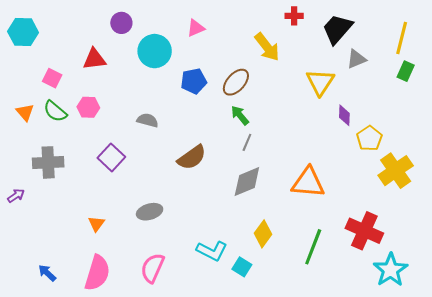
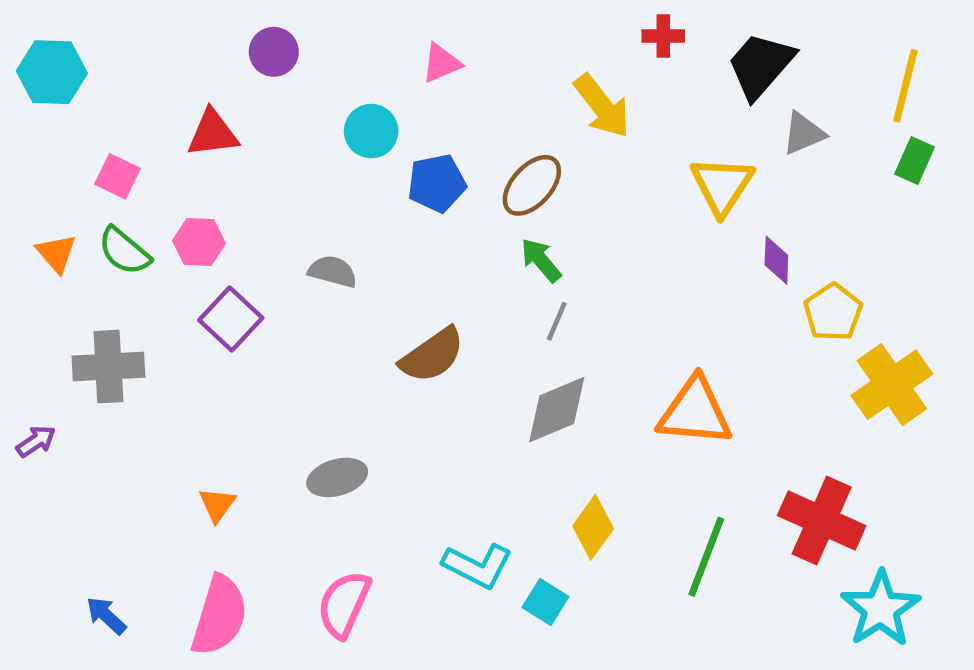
cyan circle: (155, 51) -> (371, 131), moved, size x0.7
purple square: (111, 157) -> (231, 319), moved

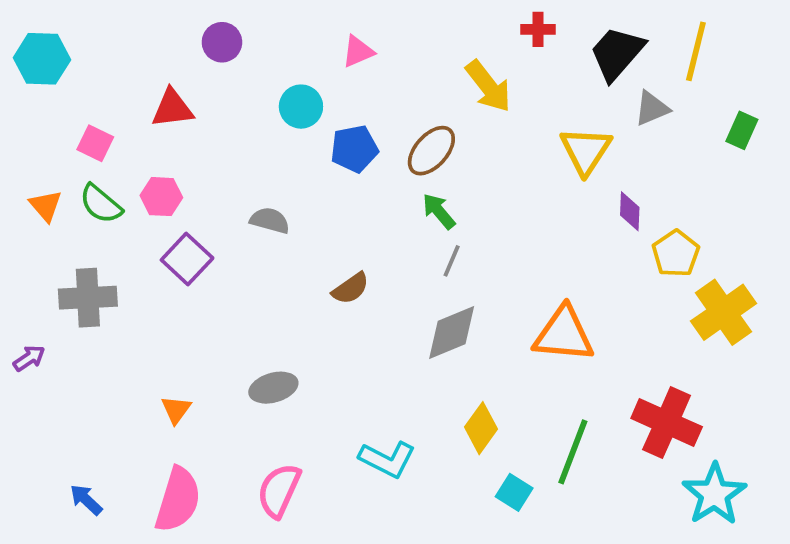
yellow line: (905, 86) -> (696, 51), moved
brown semicircle: (432, 355) -> (351, 288), size x0.7
cyan square: (545, 602) -> (514, 492), moved

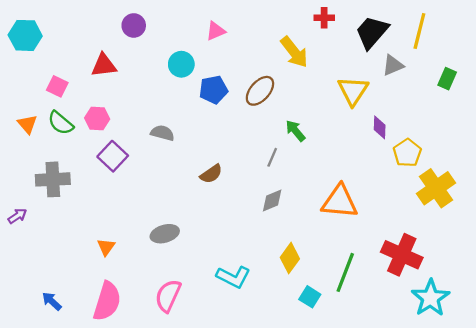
green arrow: (439, 211) -> (295, 131), moved
gray diamond: (452, 332) -> (272, 200), size x0.7

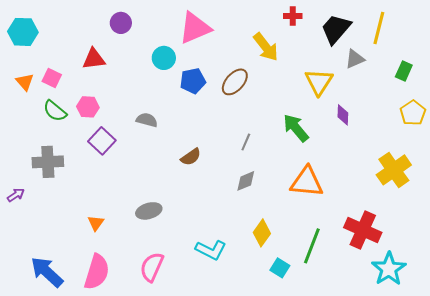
pink triangle: (216, 31) -> (195, 28), size x1.8
orange triangle: (27, 124) -> (25, 82), moved
green arrow: (295, 131) -> (296, 128), moved, size x1.4
yellow pentagon: (407, 153) -> (413, 113), moved
blue arrow: (52, 301) -> (47, 272), size x1.8

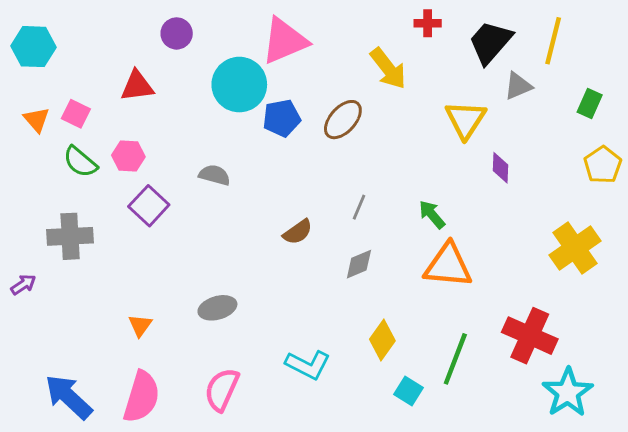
cyan circle: (164, 58) -> (239, 85), size x1.6
green arrow: (296, 128) -> (432, 214), moved, size x0.7
brown semicircle: (191, 157) -> (298, 232), moved

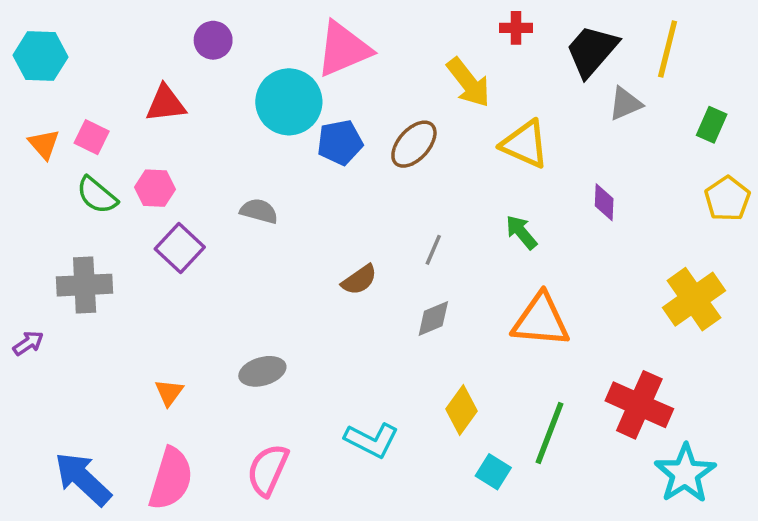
yellow triangle: (466, 120) -> (525, 144), moved, turned -39
green arrow: (432, 214) -> (521, 232), moved

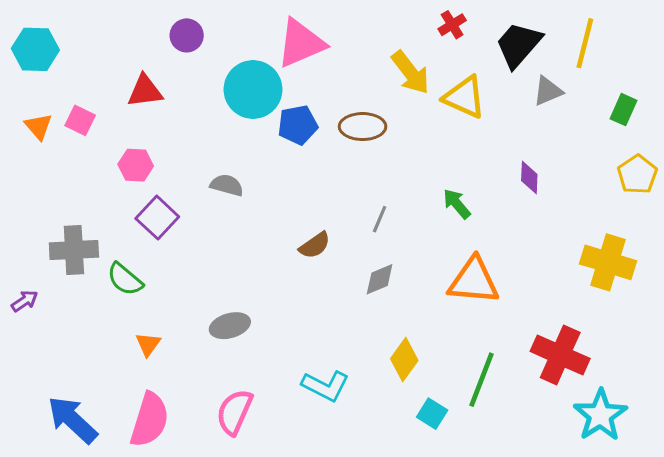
red cross: (516, 28) -> (452, 25), turned -32
brown ellipse: (414, 144) -> (363, 127), turned 48
yellow triangle: (525, 144) -> (464, 97), moved
green semicircle: (97, 195) -> (125, 279), moved
yellow cross: (694, 299) -> (608, 262), turned -38

